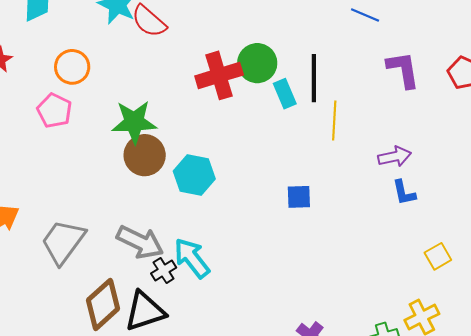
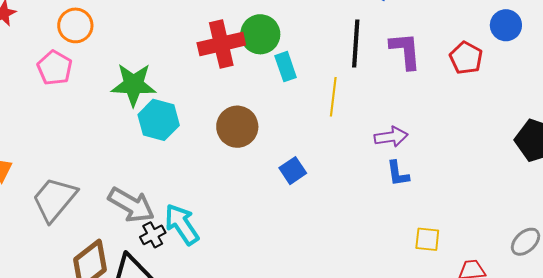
black line: (314, 78) -> (356, 43), moved
brown circle: (145, 155) -> (237, 127), moved
cyan hexagon: (194, 175) -> (159, 120), moved
blue square: (299, 197) -> (293, 171), turned -36
yellow square: (438, 256) -> (427, 239), turned 32

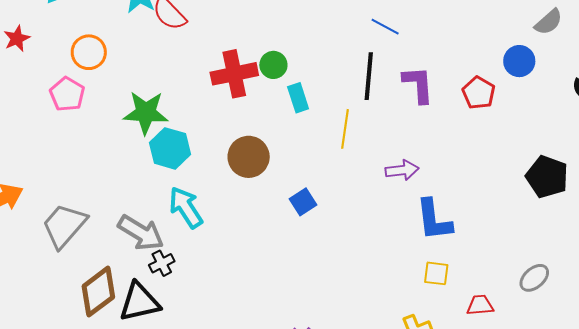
green circle: (260, 34) -> (273, 65), size x0.7
blue L-shape: (398, 174) -> (434, 220), moved, size x1.6
cyan arrow: (182, 224) -> (186, 207), moved

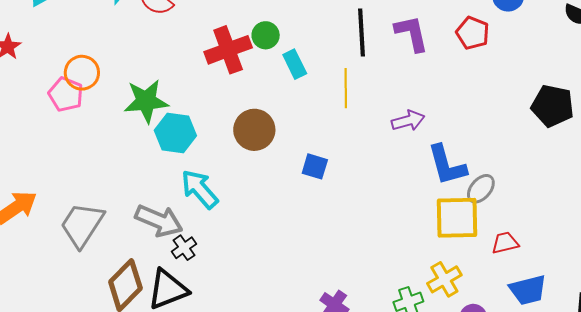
orange circle: (89, 52) -> (82, 73), moved
blue square: (303, 202) -> (315, 166), turned -32
yellow square: (436, 273) -> (457, 218), size x1.8
gray ellipse: (534, 278) -> (481, 189), moved

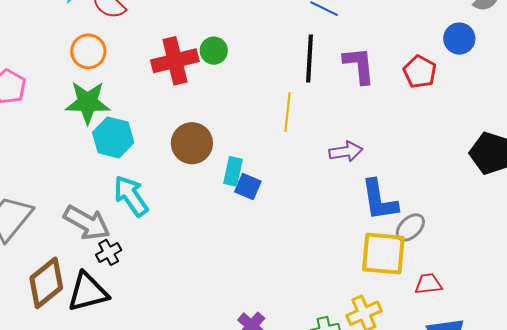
cyan rectangle: (295, 64) -> (233, 171), moved, turned 32
orange circle: (82, 73) -> (88, 51), moved

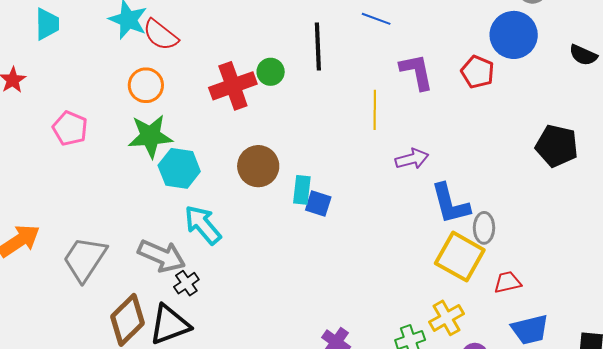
blue circle: (459, 39) -> (514, 35), size x1.5
black line: (309, 59) -> (318, 46), moved
yellow line: (287, 112) -> (375, 110), moved
gray ellipse: (410, 227) -> (484, 228), turned -40
yellow square: (383, 254) -> (460, 257), turned 30

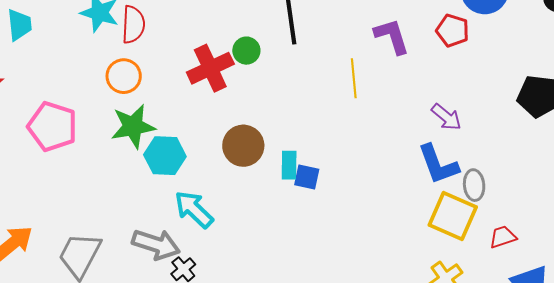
red semicircle: (160, 35) -> (133, 25), turned -120
pink pentagon: (70, 128) -> (52, 126), size x1.4
purple arrow: (412, 159) -> (446, 117), moved, turned 60

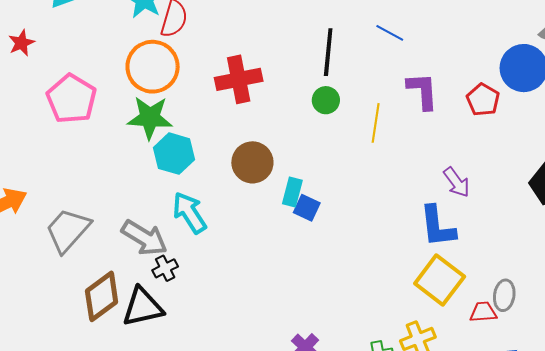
green circle: (246, 51) -> (326, 100), moved
orange circle: (124, 76) -> (153, 67), size x1.5
gray ellipse: (474, 185) -> (504, 295), moved

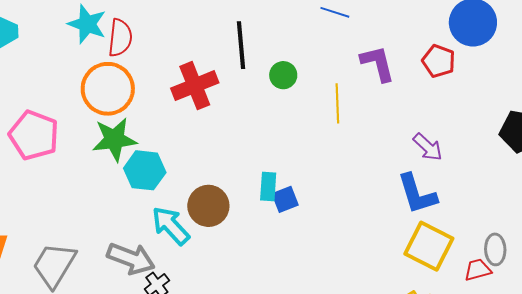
black line: (328, 52) -> (241, 45), moved
green circle: (326, 100) -> (283, 75), moved
brown circle: (252, 162) -> (208, 206), moved
blue square: (307, 208) -> (285, 199), turned -36

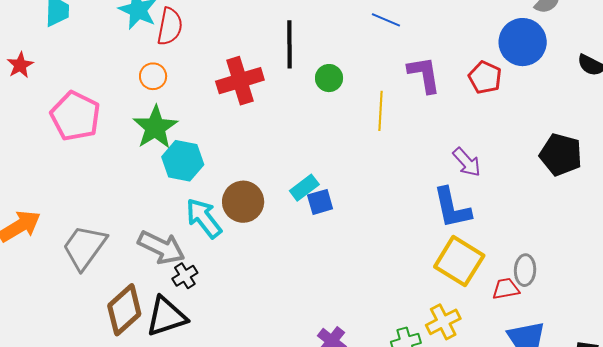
orange circle: (108, 89) -> (153, 76), size x0.5
green star: (114, 139) -> (155, 127), turned -30
cyan rectangle: (268, 187) -> (304, 188), turned 44

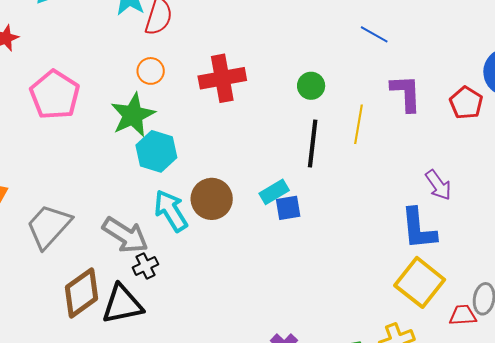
black line: (290, 44) -> (313, 143), moved
orange circle: (153, 76) -> (151, 71), moved

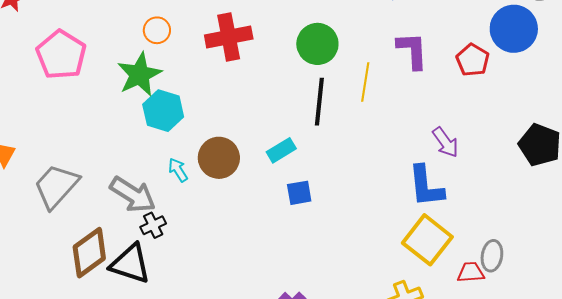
green circle: (311, 86) -> (317, 44), size x1.5
blue square: (288, 208) -> (299, 193), moved
cyan arrow: (171, 211) -> (178, 170), size x0.6
black triangle: (122, 304) -> (130, 264), turned 30

